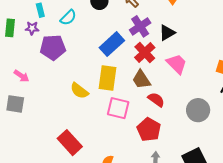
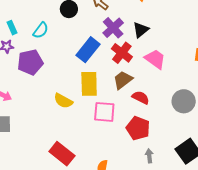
brown trapezoid: (141, 79) -> (123, 80), turned 95

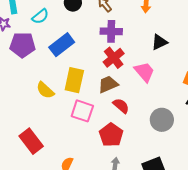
purple cross: (113, 28) -> (111, 31), turned 30
black triangle: (141, 30) -> (159, 42), moved
blue rectangle: (88, 50) -> (62, 45), moved

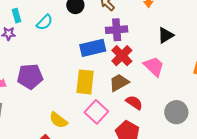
purple pentagon: (22, 45) -> (30, 76), moved
blue rectangle: (62, 45) -> (93, 48), moved, turned 30
yellow semicircle: (45, 90) -> (58, 120), moved
pink square: (82, 111) -> (96, 112), turned 30

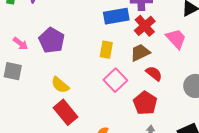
purple pentagon: (30, 76) -> (52, 40), turned 30
yellow rectangle: (85, 82) -> (106, 50), size x0.7
yellow semicircle: (58, 120) -> (60, 85), moved

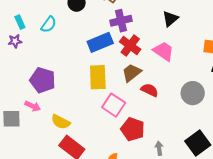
pink arrow: (20, 44) -> (33, 106), moved
yellow rectangle: (106, 50) -> (98, 77), size x1.4
red pentagon: (145, 103) -> (133, 129), moved

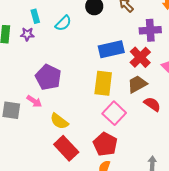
purple cross: (121, 21) -> (150, 30), moved
red pentagon: (133, 129) -> (105, 144), moved

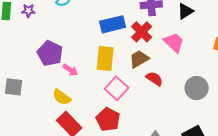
pink arrow: (34, 101) -> (70, 70), moved

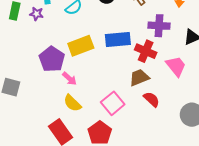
red cross: (142, 32) -> (146, 51), turned -30
yellow rectangle: (105, 58) -> (81, 46), moved, turned 55
yellow semicircle: (62, 97) -> (72, 103), moved

